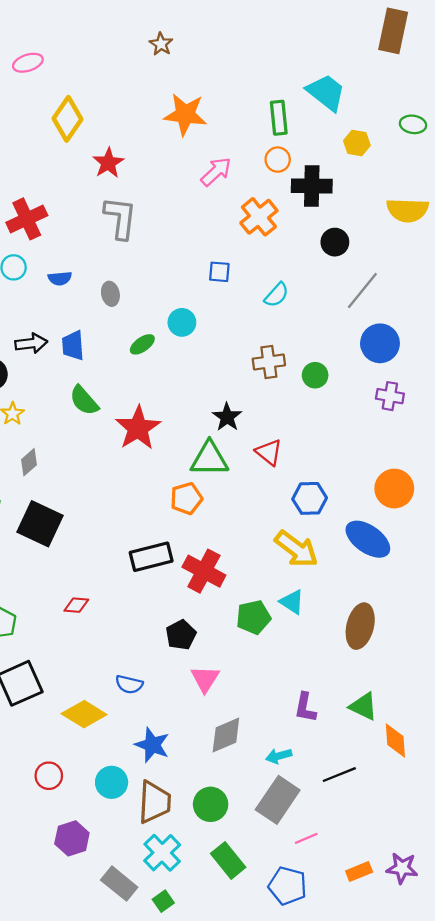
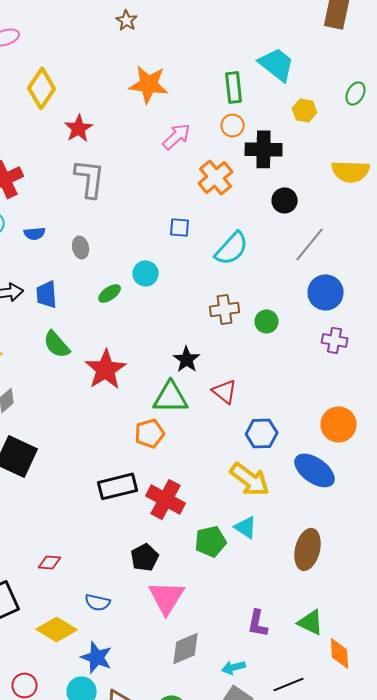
green ellipse: (413, 124) -> (356, 93), turned -70
cyan semicircle: (277, 295) -> (232, 248), size x1.5
red diamond: (76, 605) -> (50, 562), moved
pink triangle: (205, 679) -> (167, 597), size x1.4
blue star: (152, 745) -> (97, 657), moved

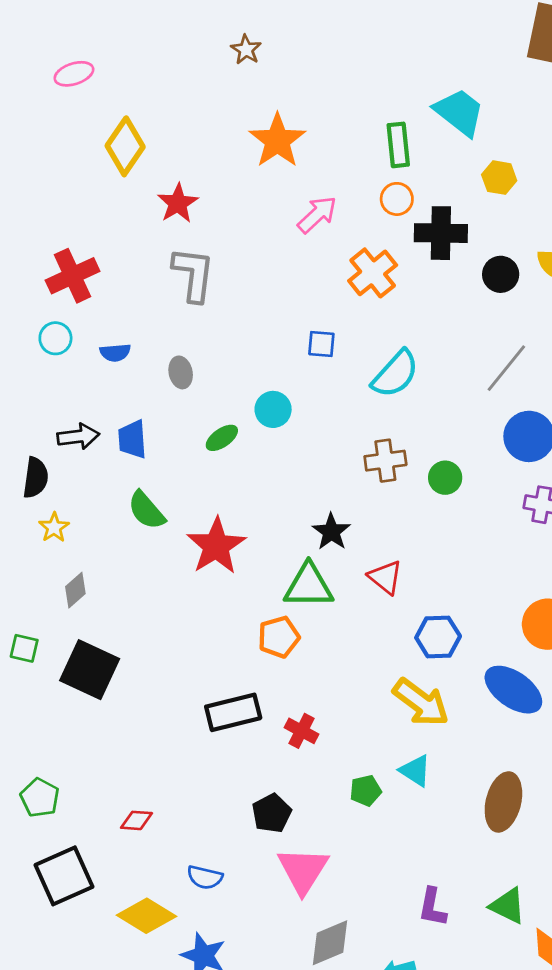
orange star: (149, 84) -> (277, 141), turned 30
black circle: (285, 200) -> (501, 274), moved
red cross: (166, 499) -> (302, 731), size x0.6
green pentagon: (211, 541) -> (365, 791), size x0.7

